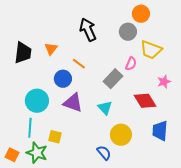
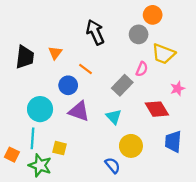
orange square: (12, 155) -> (12, 155), moved

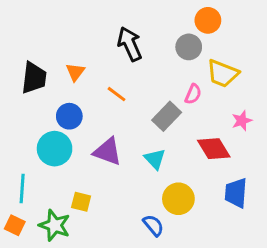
blue circle: (68, 85) -> (69, 116), moved
cyan line: (32, 138) -> (22, 188), moved
orange square: (12, 155) -> (15, 225), moved

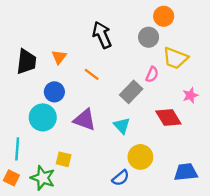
blue trapezoid: (236, 193) -> (186, 172), moved, turned 80
blue semicircle: (153, 225) -> (121, 178), turned 90

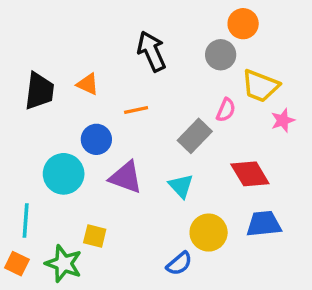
orange triangle: (59, 57) -> (88, 84), turned -42
orange line: (92, 74) -> (136, 110), turned -49
blue circle: (54, 92) -> (96, 139), moved
pink star: (190, 95) -> (283, 120), moved
blue trapezoid: (186, 172) -> (264, 224), moved

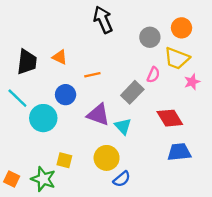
orange circle: (243, 24) -> (182, 28), moved
black arrow: (152, 51) -> (103, 20), moved
purple triangle: (126, 177) -> (98, 115), moved
cyan line: (26, 220) -> (17, 98), moved, turned -50
yellow circle: (209, 233) -> (107, 158), moved

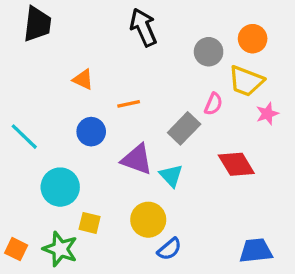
black trapezoid: (27, 62) -> (37, 24), moved
cyan circle: (43, 118) -> (60, 187), moved
blue trapezoid: (179, 152) -> (256, 251), moved

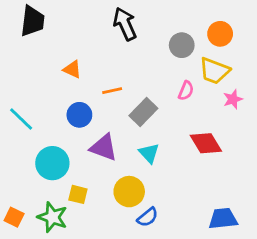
gray rectangle: (184, 128) -> (143, 112), moved
purple triangle: (137, 159) -> (104, 148), moved

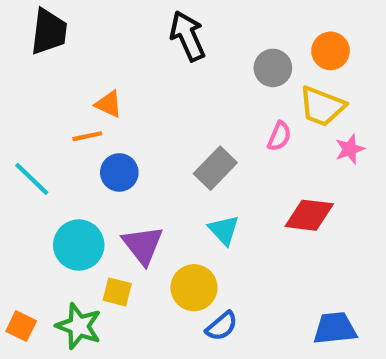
orange line: (112, 91) -> (87, 136), moved
red diamond: (206, 143) -> (309, 215), turned -52
purple triangle: (104, 148) -> (143, 245), moved, turned 32

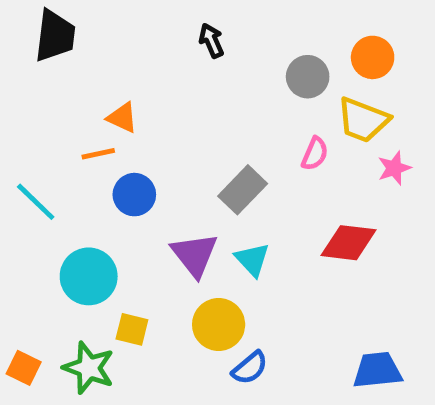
black arrow: (188, 36) -> (211, 41), size x0.6
purple triangle: (143, 245) -> (195, 255), moved

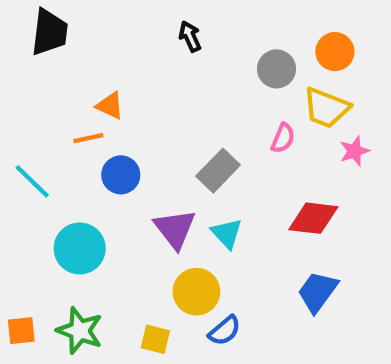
yellow square: (132, 329) -> (155, 339), moved
orange square: (24, 368) -> (21, 331), turned -32
blue trapezoid: (377, 370) -> (318, 292), moved, turned -48

